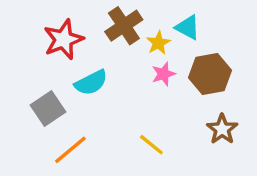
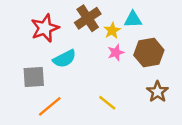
cyan triangle: (188, 27) -> (133, 19), turned -30
gray square: (48, 108) -> (34, 77), turned 30

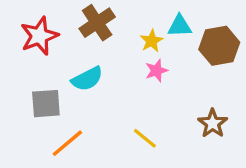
brown cross: (88, 18) -> (97, 23), moved
red star: (45, 28) -> (39, 36), moved
brown hexagon: (149, 53) -> (219, 46), moved

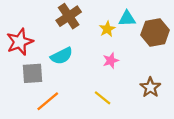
red star: (39, 36) -> (20, 42), moved
pink star: (157, 71) -> (111, 61), moved

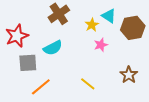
cyan triangle: (127, 18) -> (109, 16), turned 35
pink star: (111, 61) -> (101, 45), moved

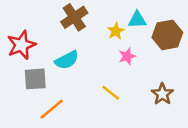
cyan triangle: (109, 16) -> (137, 20), turned -35
yellow line: (88, 84) -> (111, 93), moved

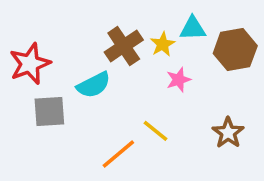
brown cross: (74, 17) -> (124, 46), moved
orange line: (52, 109) -> (118, 154), moved

